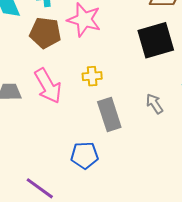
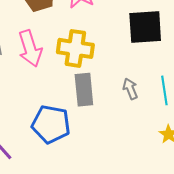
yellow cross: (92, 76) -> (75, 48), size x1.8
blue pentagon: (85, 155) -> (51, 124), size x1.4

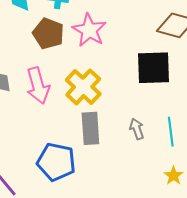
yellow cross: (75, 48) -> (83, 87), turned 33

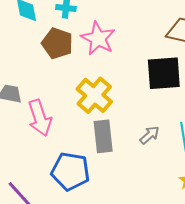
pink arrow: (38, 86) -> (40, 118), moved
gray arrow: (137, 129) -> (150, 135), turned 70

